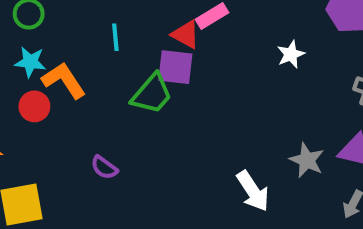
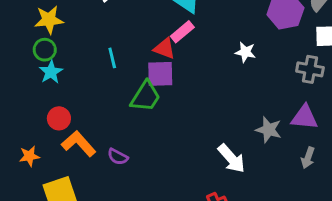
white star: (291, 54) -> (245, 52), turned -30
cyan star: (30, 62) -> (51, 72), moved, turned -30
orange L-shape: (64, 80) -> (79, 144), moved

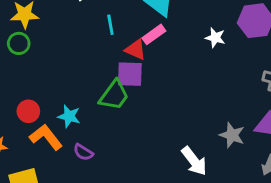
white star: (245, 52) -> (215, 38), moved
cyan line: (112, 58) -> (110, 25), moved
cyan star: (51, 72) -> (69, 116), moved, turned -30

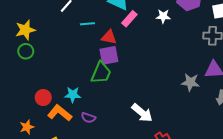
cyan line: (110, 25) -> (87, 24), turned -72
pink rectangle: (154, 34) -> (129, 19), moved
white arrow: (194, 161) -> (142, 113), moved

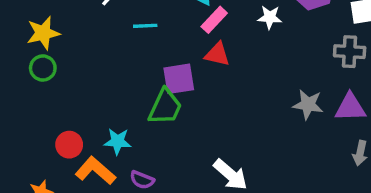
red triangle: (109, 37) -> (217, 54), moved
gray star: (190, 82) -> (308, 105), moved

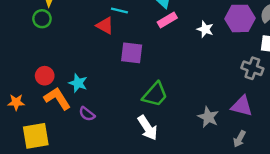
red triangle: (217, 54) -> (105, 26), moved
gray star: (308, 105) -> (208, 117), moved
green trapezoid: (165, 107) -> (155, 94), moved

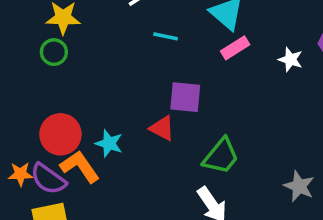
red triangle: (105, 26) -> (162, 128), moved
red circle: (45, 76) -> (60, 134), size x1.5
purple semicircle: (87, 114) -> (48, 179), moved, size x1.5

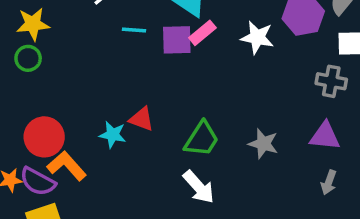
white star: (291, 60) -> (257, 37), size x1.4
purple square: (185, 97) -> (177, 40), moved
cyan star: (109, 143) -> (113, 135), moved
gray star: (299, 186) -> (263, 144), moved

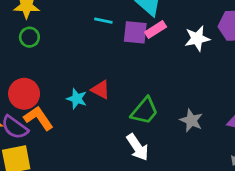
white star: (257, 37) -> (197, 38), turned -30
green circle: (28, 58) -> (29, 37), moved

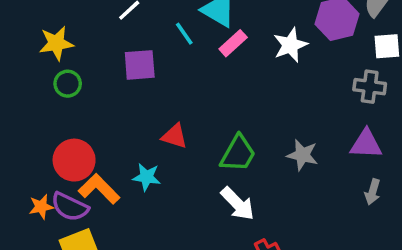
cyan line: (103, 21) -> (184, 34), moved, turned 54
purple square: (135, 32) -> (140, 65), moved
cyan star: (77, 99) -> (147, 177), moved

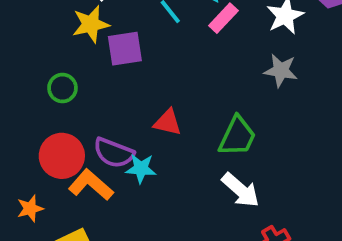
yellow star: (56, 43) -> (91, 24), moved
green circle: (68, 84) -> (62, 88), moved
gray star: (302, 155) -> (281, 70), moved
purple semicircle: (70, 207) -> (114, 153), moved

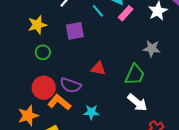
yellow star: (91, 24) -> (37, 25), moved
gray star: (281, 70) -> (152, 48), moved
cyan star: (141, 169) -> (91, 112), moved
orange star: (30, 208) -> (28, 116), size x1.5

